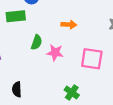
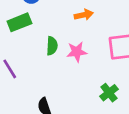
green cross: (72, 93) -> (109, 93), turned 32

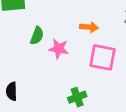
orange arrow: (84, 15) -> (89, 27), moved

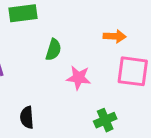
pink star: (59, 49) -> (79, 78), moved

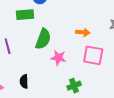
green semicircle: (53, 50) -> (43, 39), size x1.5

